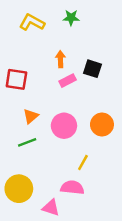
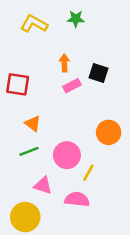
orange triangle: (31, 116) -> (33, 124), turned -42
pink circle: (64, 126) -> (67, 155), moved
yellow circle: (19, 189) -> (25, 217), moved
pink triangle: (51, 208) -> (43, 185), moved

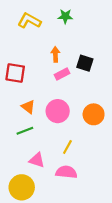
pink circle: (67, 155) -> (58, 111), moved
yellow line: (88, 173) -> (67, 147), moved

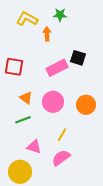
orange arrow: (55, 54) -> (47, 34), moved
pink rectangle: (62, 74) -> (57, 68), size x1.5
pink semicircle: (66, 172) -> (61, 158), turned -42

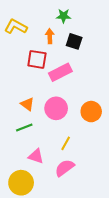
yellow L-shape: (27, 19) -> (16, 27), moved
black square: (78, 58) -> (74, 41), moved
red square: (14, 67) -> (37, 59), moved

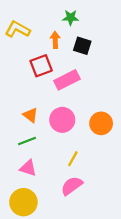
red square: (37, 59) -> (41, 66), turned -30
pink triangle: (36, 156) -> (28, 168), moved

